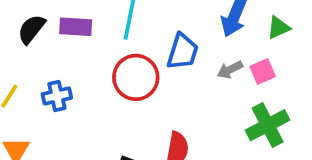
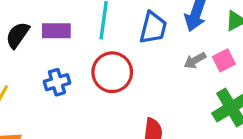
blue trapezoid: (183, 52) -> (153, 28), moved
blue cross: (57, 96) -> (57, 82), moved

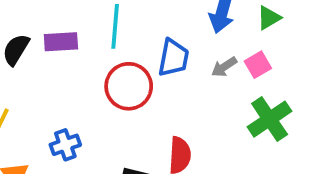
blue trapezoid: (153, 28) -> (173, 58), moved
blue cross: (57, 82) -> (65, 145), moved

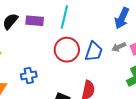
blue trapezoid: (173, 58) -> (94, 52), moved

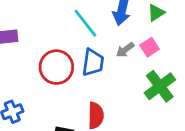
cyan line: (64, 17) -> (85, 23), moved, turned -40

